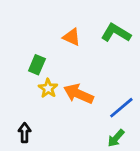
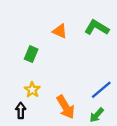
yellow star: (48, 88) -> (32, 90), moved
orange arrow: (79, 94) -> (66, 107), moved, turned -145

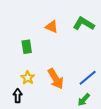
green rectangle: (31, 54) -> (27, 47), turned -32
orange arrow: (66, 107) -> (56, 79), moved

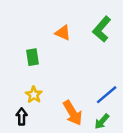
green L-shape: (84, 24) -> (102, 29), turned -80
orange arrow: (56, 79) -> (73, 113), moved

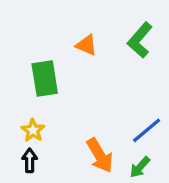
green rectangle: (33, 57) -> (45, 79), size x1.5
yellow star: (34, 95) -> (33, 130), moved

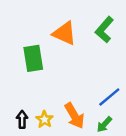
orange triangle: (86, 45) -> (64, 33), size x1.5
yellow star: (33, 130) -> (44, 119), moved

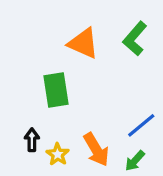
green rectangle: (33, 58) -> (56, 90), moved
black arrow: (22, 119) -> (32, 140), moved

